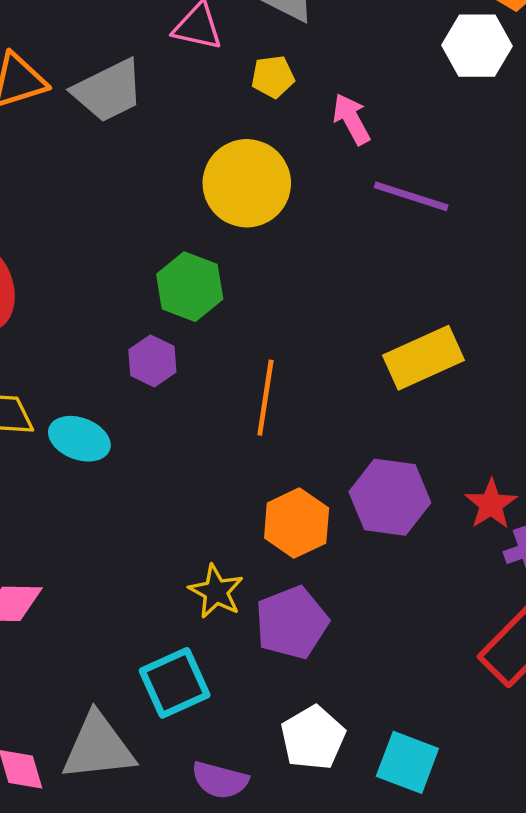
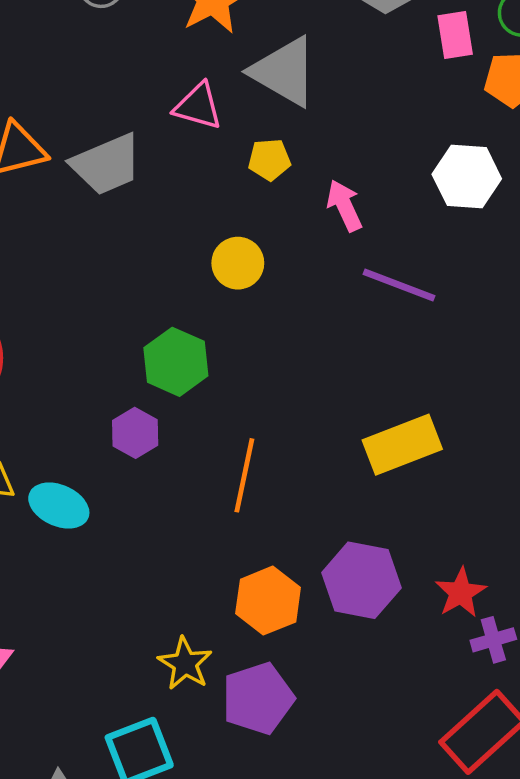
white hexagon: (477, 46) -> (467, 176), moved
yellow circle: (247, 183) -> (238, 263), size x0.6

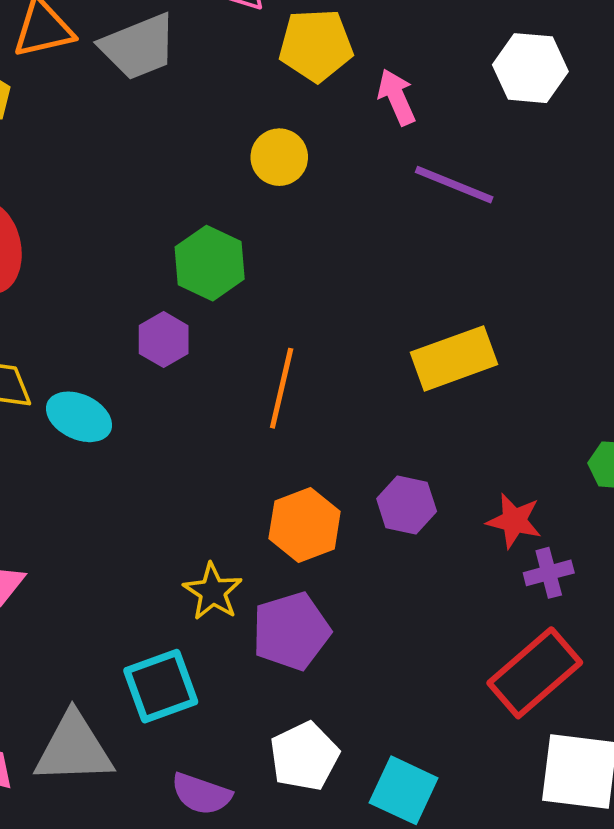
yellow pentagon: (269, 160) -> (316, 45), size x1.6
purple hexagon: (361, 580) -> (407, 505), size x0.7
red star: (461, 593) -> (514, 521), turned -30

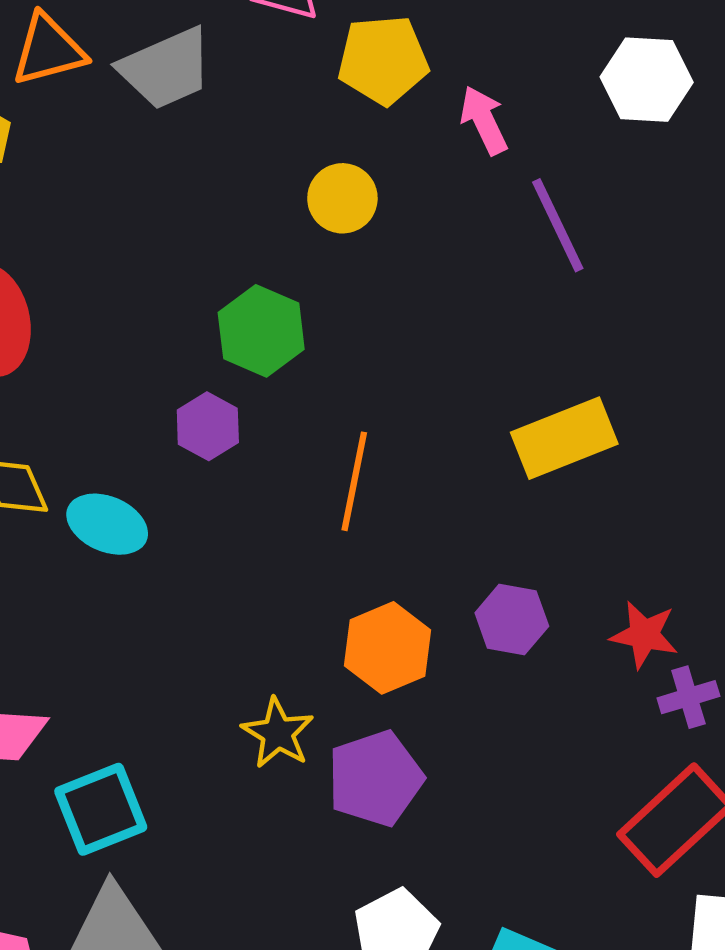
purple line: (454, 185) -> (558, 225), turned 44
cyan square: (161, 686) -> (101, 809), moved

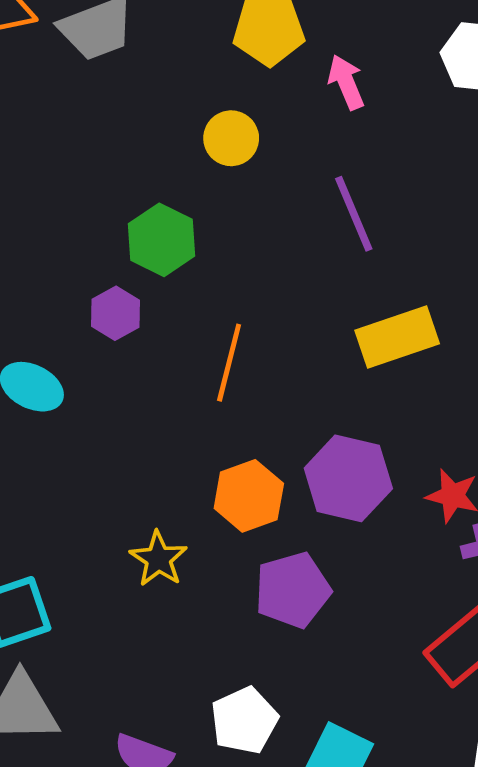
purple line: (558, 225) -> (354, 214), moved
purple hexagon: (512, 620) -> (348, 478), size x1.5
purple pentagon: (375, 778) -> (293, 590), moved

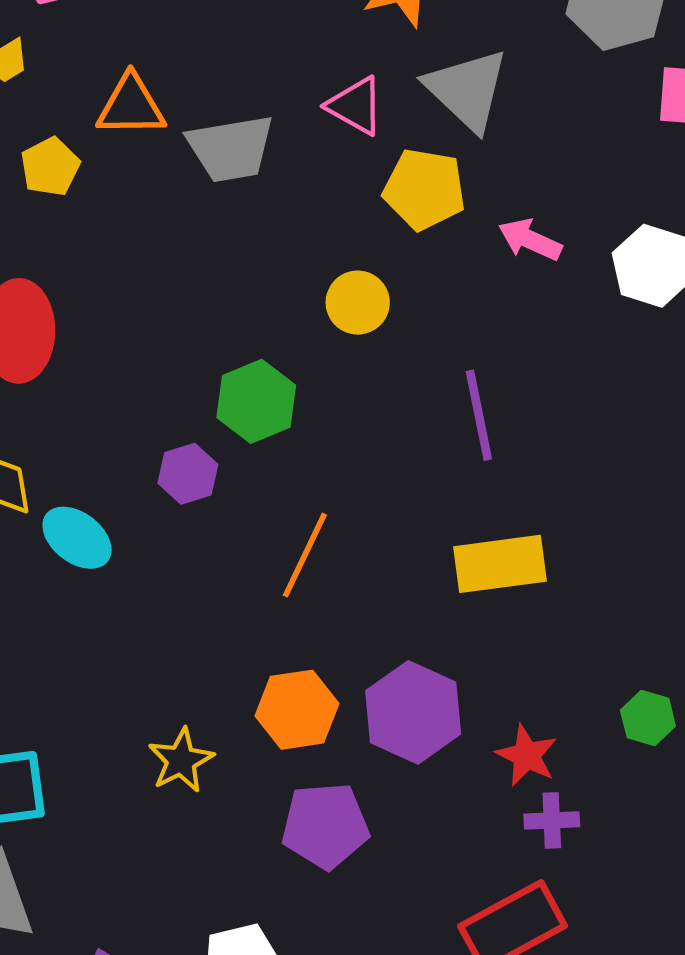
pink arrow: (346, 82) -> (530, 240), moved, turned -54

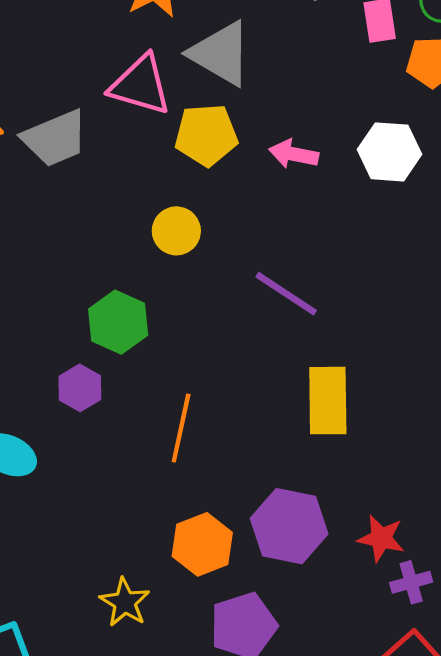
pink triangle: (355, 106) -> (140, 85), size x1.4
purple line: (479, 415) -> (286, 294), turned -32
yellow rectangle: (500, 564) -> (328, 401), turned -70

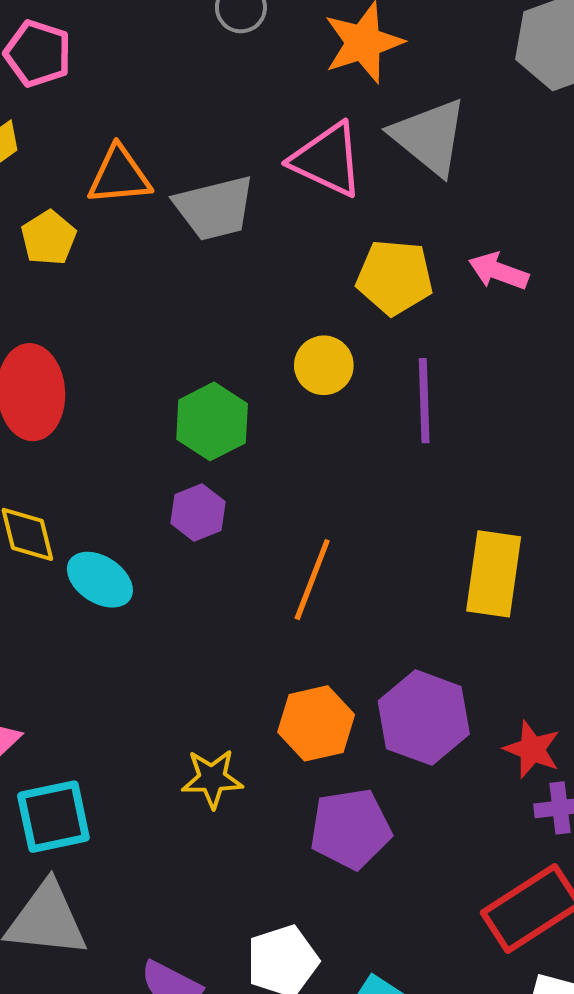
yellow pentagon: (206, 135) -> (395, 277), moved
yellow circle: (176, 231) -> (324, 365), moved
purple line: (286, 294) -> (424, 401), moved, turned 46
green hexagon: (118, 322) -> (212, 421), moved
yellow star: (125, 602) -> (212, 779), turned 30

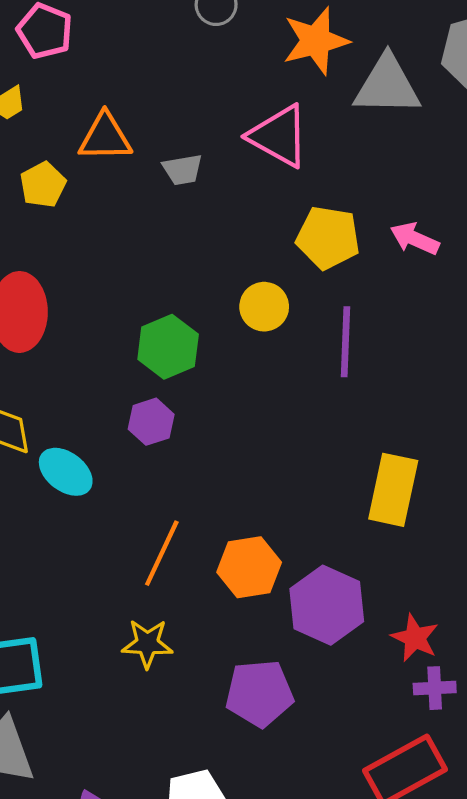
gray triangle: (429, 137) -> (387, 86), moved, turned -42
gray trapezoid: (215, 208) -> (183, 170), size x0.6
orange line: (312, 580) -> (162, 553), moved
orange hexagon: (316, 723) -> (249, 567), moved

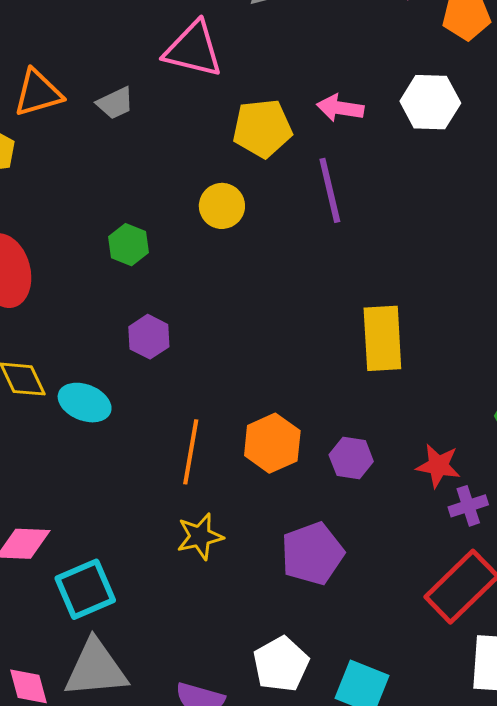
purple line: (345, 342) -> (330, 190), moved
green hexagon: (168, 347) -> (129, 245), moved, size x0.7
purple hexagon: (327, 605) -> (351, 458), size x0.6

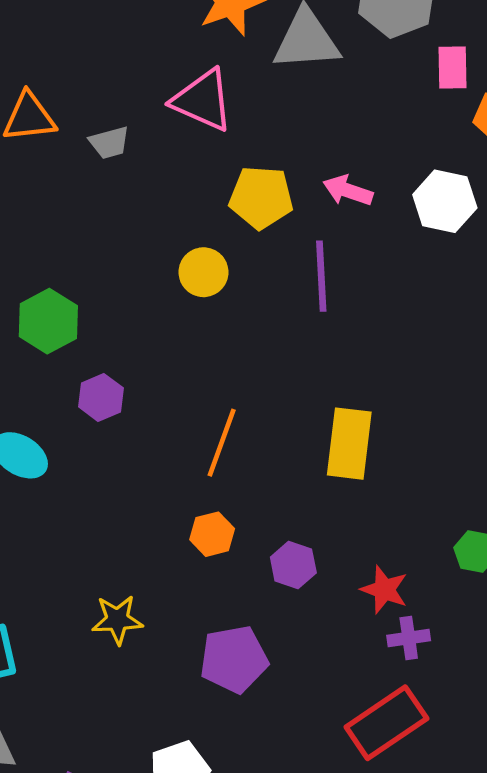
green hexagon: (129, 245) -> (48, 321), moved, size x1.4
orange hexagon: (272, 443) -> (212, 534), size x0.7
orange line: (191, 452) -> (222, 443), moved

